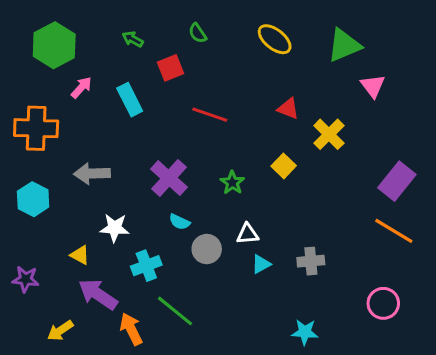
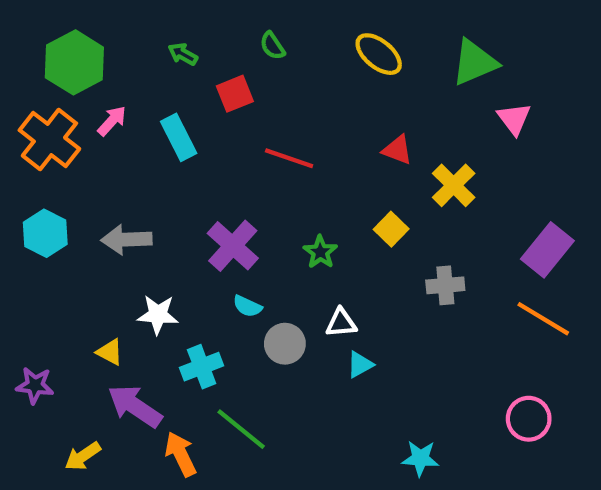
orange cross: (36, 128) -> (49, 140), moved, turned 36
cyan hexagon: (33, 199) -> (45, 233), moved
gray cross: (311, 261) -> (445, 285), moved

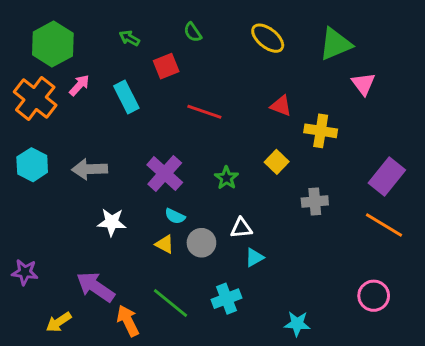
yellow cross: (454, 185) -> (321, 131), turned -36
yellow triangle: (110, 352) -> (165, 244), moved
cyan cross: (202, 367) -> (226, 299), moved

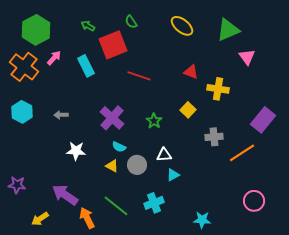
red square: (166, 66) -> (113, 45), size x1.6
gray arrow: (90, 169) -> (61, 115), size x0.6
orange line: (384, 225) -> (242, 153), moved, turned -64

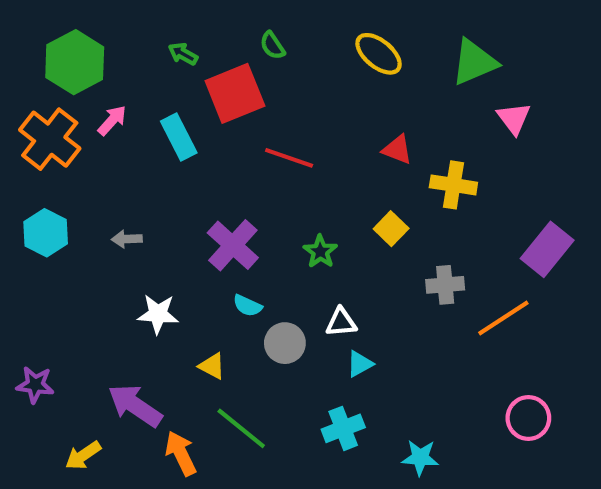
yellow triangle: (112, 166) -> (212, 366), moved
cyan cross: (154, 203) -> (343, 428), moved

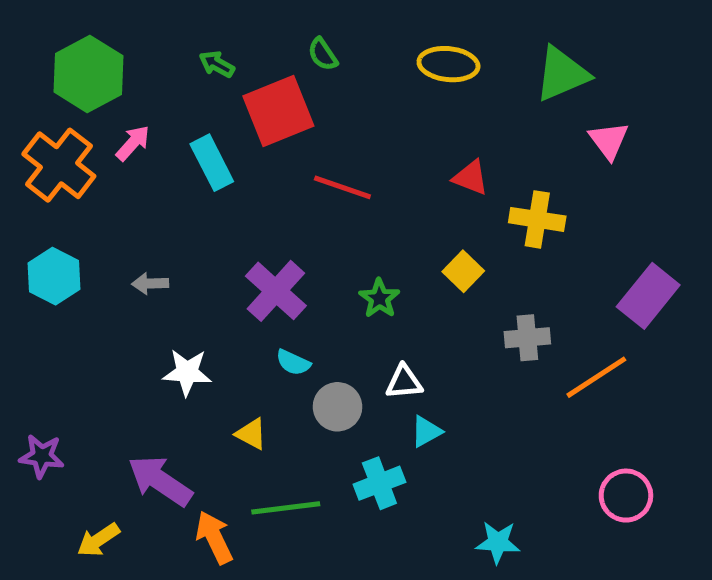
yellow ellipse: (379, 54) -> (448, 64), turned -33
green line: (241, 428) -> (286, 508), turned -46
cyan cross: (343, 428) -> (379, 483), moved

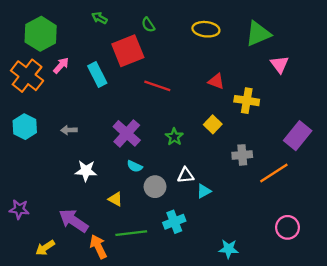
green arrow: (217, 64) -> (100, 18), moved
cyan triangle: (426, 431) -> (204, 191), moved

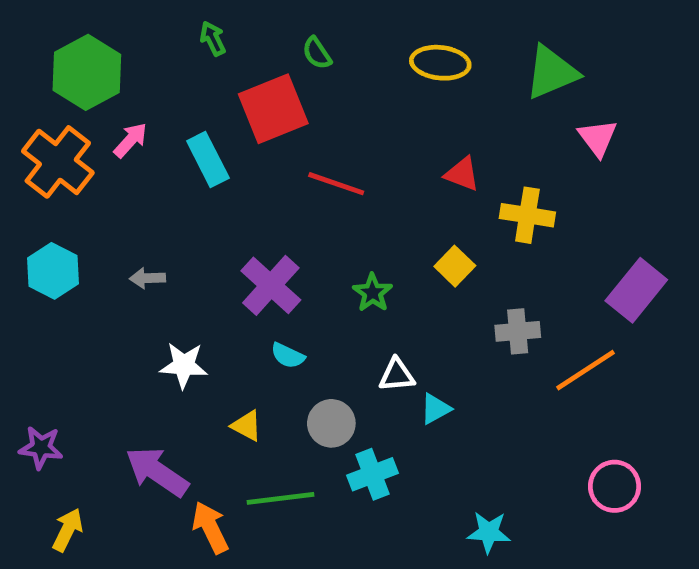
green arrow: (100, 18) -> (213, 39), turned 35
gray circle: (155, 187) -> (331, 423), moved
yellow arrow: (45, 248) -> (68, 530), moved, turned 150

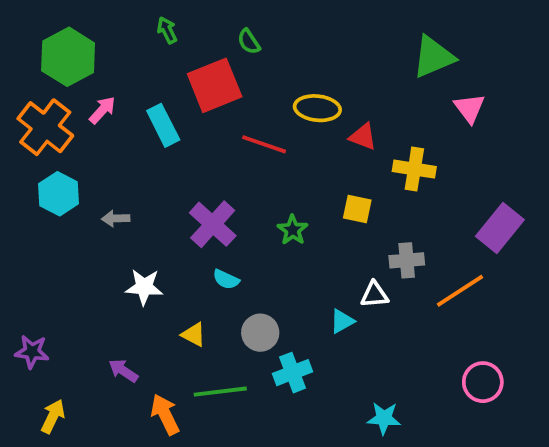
yellow ellipse: (440, 63) -> (317, 108), moved
yellow square: (455, 266) -> (357, 209), turned -32
cyan hexagon: (53, 271) -> (59, 194), moved
white triangle: (397, 375) -> (374, 295), moved
purple arrow: (157, 472) -> (123, 371), size x0.6

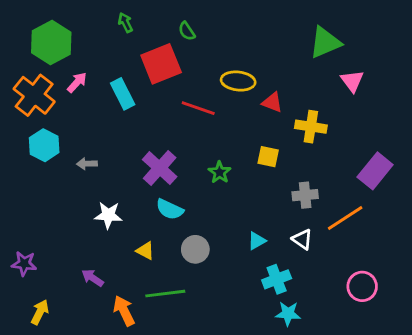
cyan semicircle: (226, 279) -> (170, 209), size x1.4
white triangle: (374, 295) -> (302, 239), moved, turned 40
cyan cross: (293, 373) -> (277, 279), moved

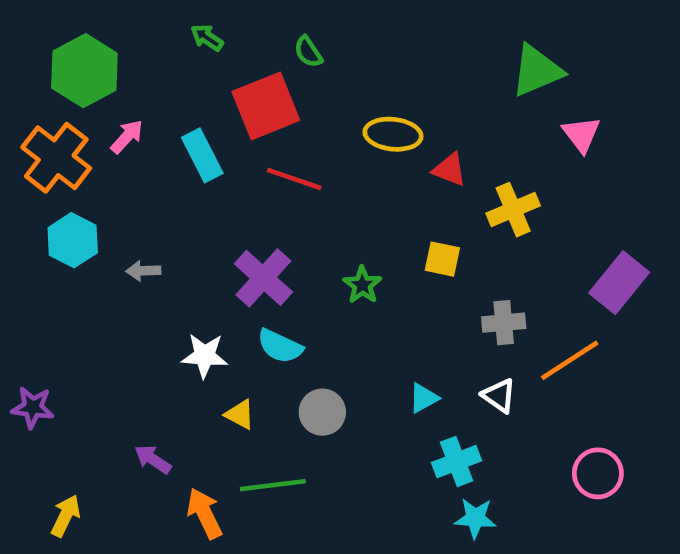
green arrow: (125, 23) -> (207, 38), turned -30
red line: (198, 108) -> (294, 179), moved
yellow cross: (311, 127) -> (513, 210), turned -32
white star: (108, 215) -> (205, 356), moved
purple star: (24, 264) -> (33, 407), moved

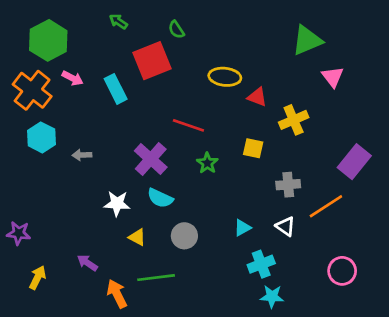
pink arrow: (127, 137) -> (73, 78), turned 75
red line: (294, 179) -> (188, 125), moved
yellow arrow: (66, 516) -> (37, 278), moved

